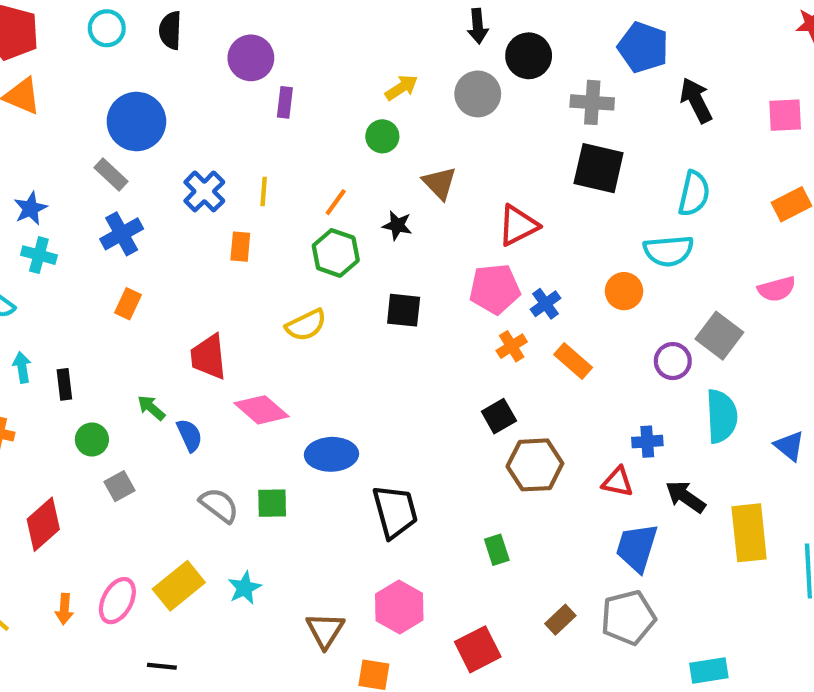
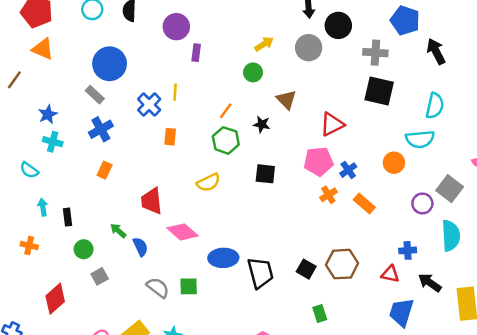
yellow line: (264, 191) -> (175, 92), moved
black square: (499, 416) -> (306, 269), moved, turned -30
black trapezoid: (395, 512) -> (260, 273), moved

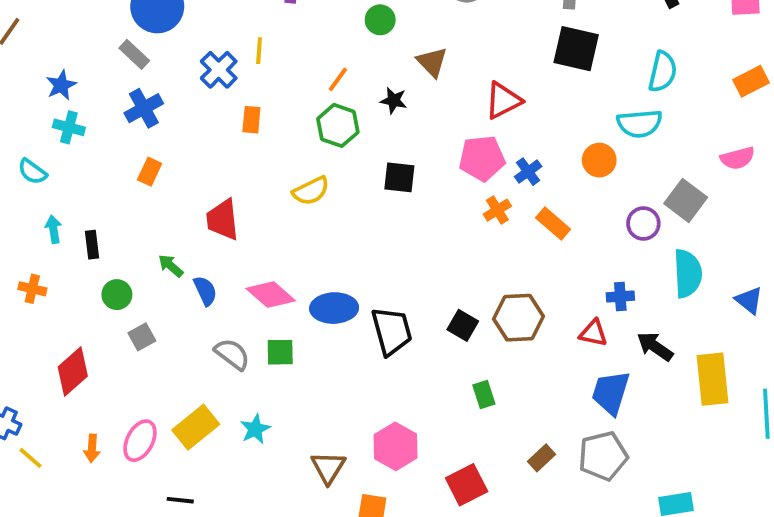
pink diamond: (183, 232) -> (271, 295), moved

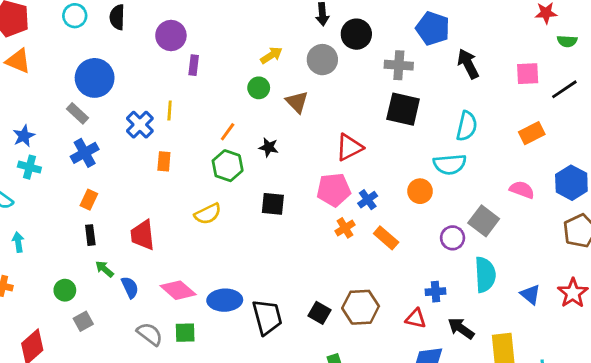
brown triangle: (432, 62) -> (297, 102), moved
pink semicircle: (738, 158) -> (522, 190), turned -145
black rectangle: (92, 245) -> (90, 235), moved

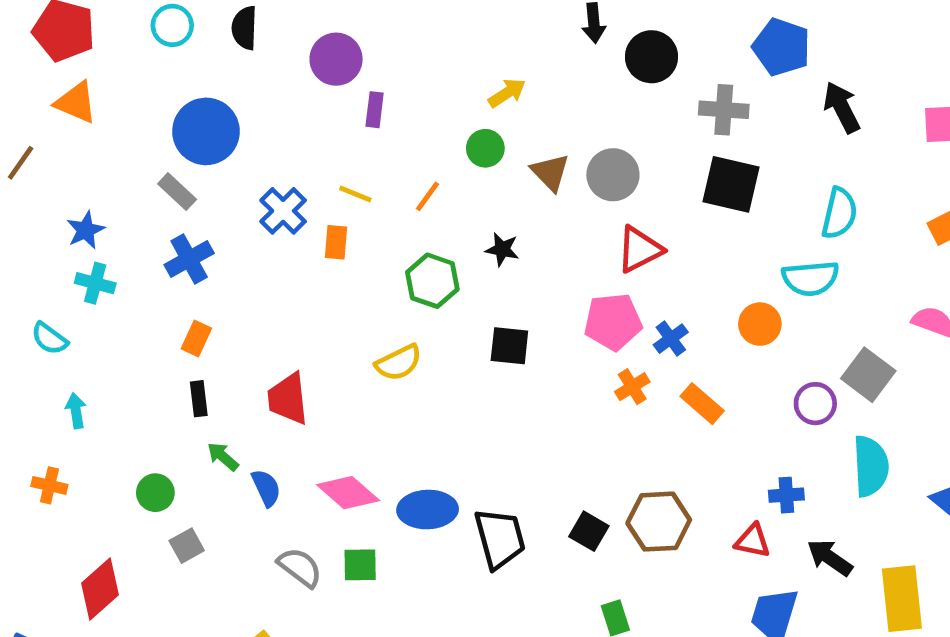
gray circle: (322, 60) -> (613, 175), moved
yellow line: (170, 110) -> (355, 194), moved, turned -72
orange line: (228, 132) -> (428, 196), moved
orange rectangle: (164, 161) -> (336, 242), moved

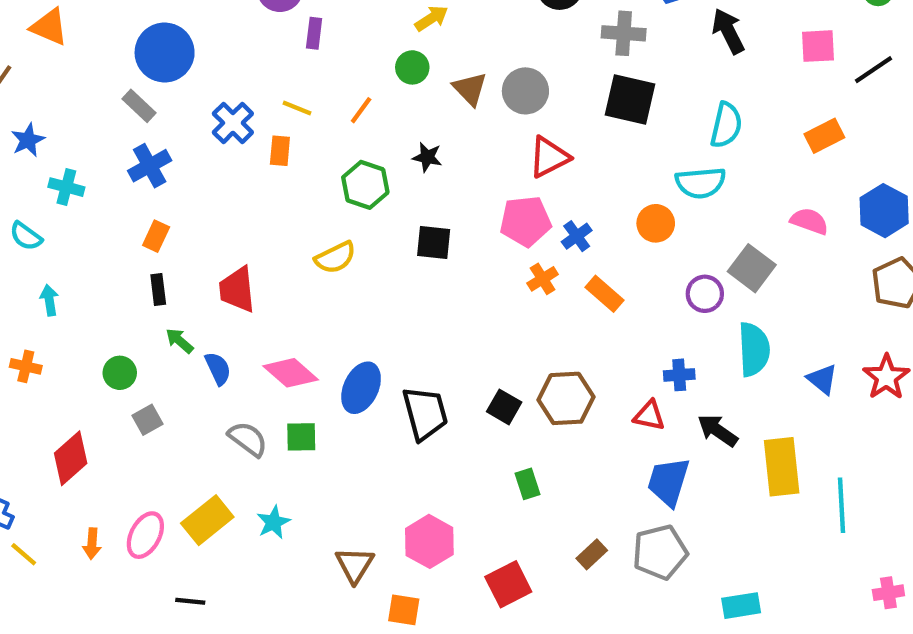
blue star: (86, 230) -> (28, 140), moved
blue ellipse: (428, 510) -> (361, 388), turned -63

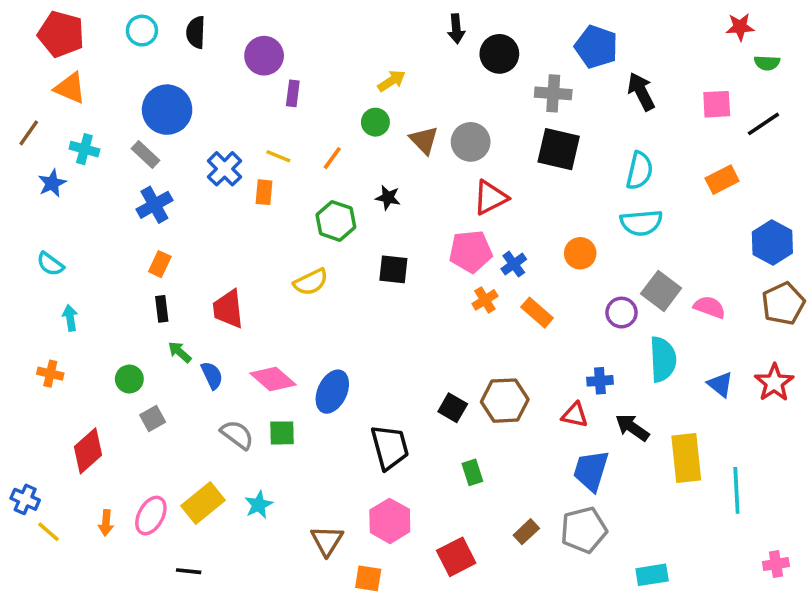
cyan semicircle: (701, 183) -> (641, 223), moved
cyan cross: (66, 187) -> (84, 149), moved
pink semicircle: (809, 221) -> (710, 307), moved
black trapezoid: (425, 413) -> (390, 447), moved

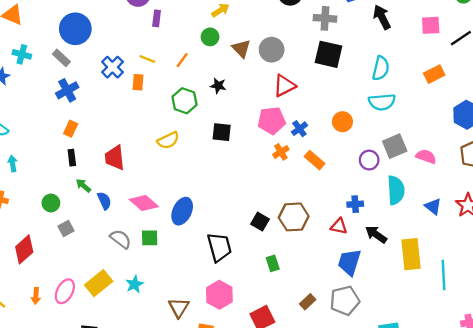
gray square: (661, 291) -> (395, 146), turned 30

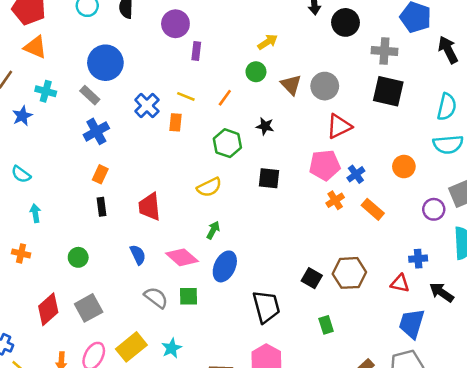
green arrow: (83, 186) -> (213, 230), moved, turned 77
gray square: (66, 229) -> (89, 308), moved, size x1.5

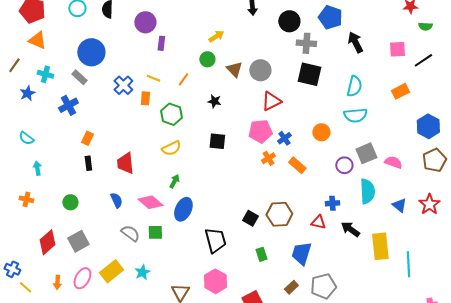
black circle: (346, 22) -> (289, 21), moved
blue cross: (96, 131) -> (68, 105), moved
green hexagon: (227, 143) -> (171, 114), moved
blue trapezoid: (412, 324) -> (301, 253), moved

